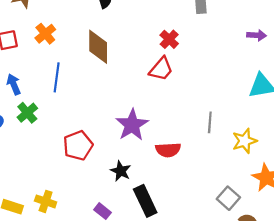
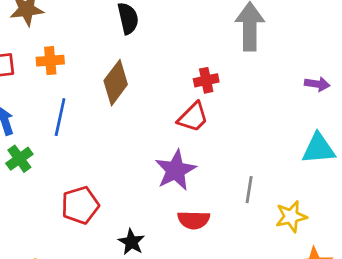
orange cross: (45, 34) -> (50, 61), turned 30
red cross: (169, 39) -> (206, 80), turned 30
brown diamond: (98, 47) -> (116, 83), turned 32
purple star: (132, 125) -> (176, 170), moved

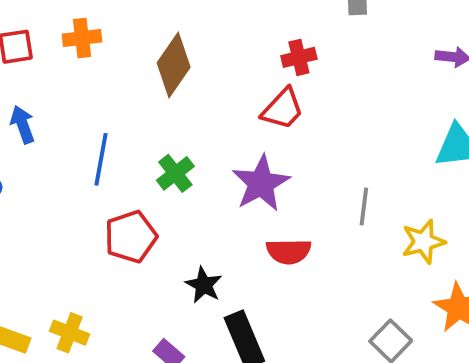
blue line: (60, 117) -> (101, 159), moved
green cross: (19, 159) -> (175, 173), moved

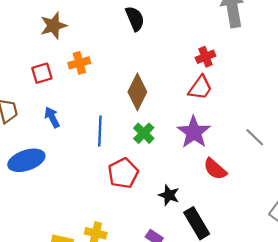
brown diamond: (174, 65) -> (137, 92), moved
gray line: (364, 206) -> (255, 137), turned -45
red semicircle: (289, 251) -> (215, 169), turned 50

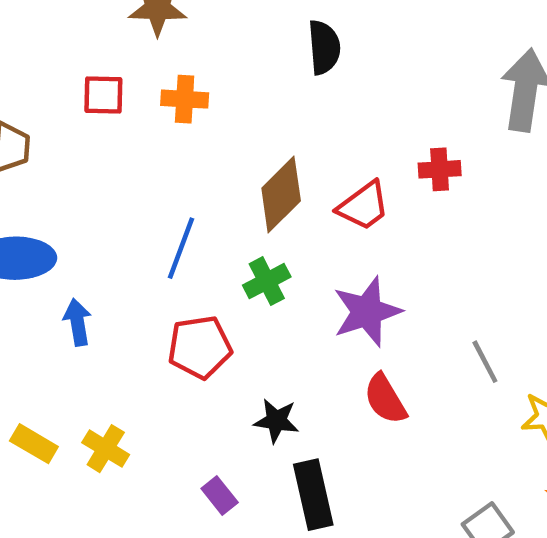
red trapezoid: (200, 88) -> (363, 206), moved
blue arrow: (52, 117) -> (77, 322), moved
black star: (169, 195) -> (276, 421), turned -30

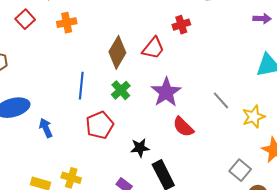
red square: (103, 95) -> (25, 19), moved, turned -30

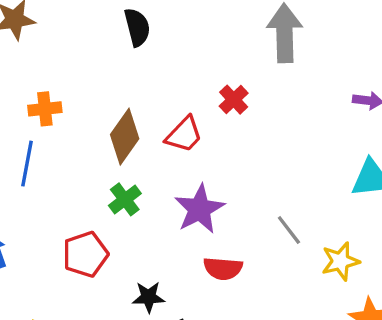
orange cross: (67, 23) -> (45, 109), moved
red cross: (181, 25) -> (234, 100), turned -30
blue line: (81, 86) -> (27, 164), moved
red semicircle: (183, 127) -> (223, 268), turned -45

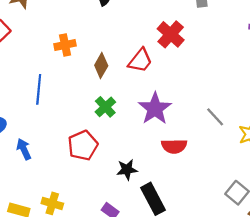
red cross: (234, 100) -> (171, 34), size x1.4
orange cross: (45, 109) -> (65, 45), moved
brown diamond: (125, 137) -> (101, 66), size x0.7

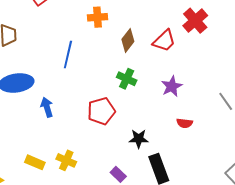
green cross: (105, 107) -> (127, 79), turned -30
purple star: (155, 109) -> (172, 86), size x0.7
red semicircle: (174, 146) -> (185, 123), size x0.7

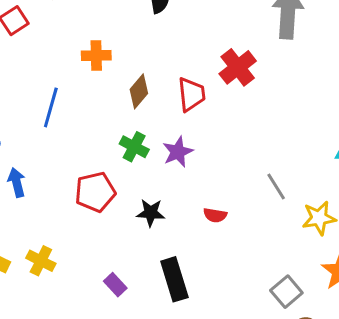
red trapezoid: (164, 41) -> (191, 94), turned -55
purple star: (172, 86) -> (178, 152), moved
black star: (139, 139) -> (151, 213), moved

